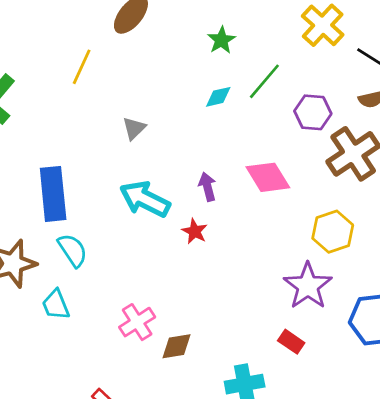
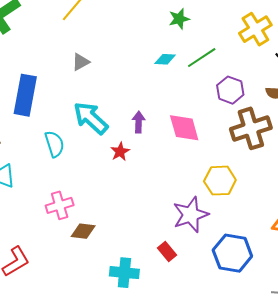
gray triangle: (134, 128) -> (81, 62), moved
cyan semicircle: (73, 250) -> (54, 144), moved

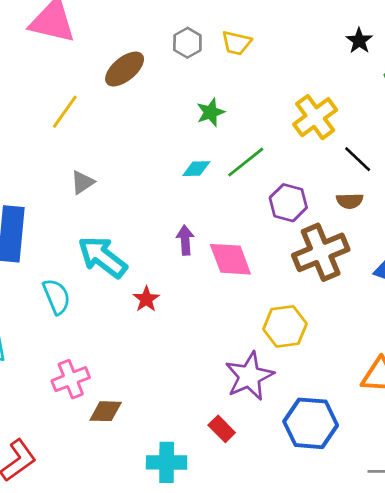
purple arrow: (139, 122) -> (185, 240), moved

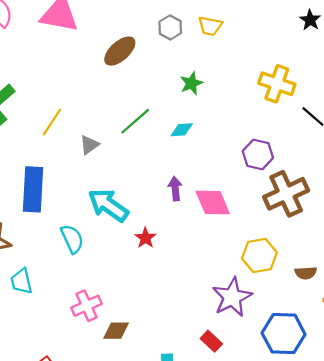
yellow line: (65, 112) -> (52, 122), moved
yellow cross: (315, 117) -> (277, 84), turned -32
green line: (246, 162) -> (135, 121), moved
brown semicircle: (350, 201) -> (306, 273), moved

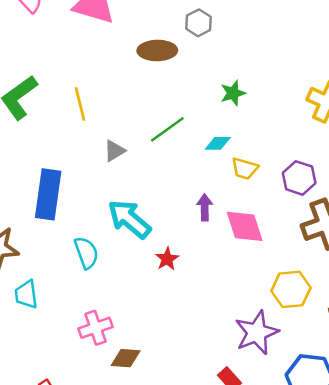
yellow trapezoid: (210, 26) -> (245, 168), moved
gray hexagon: (170, 27) -> (198, 23), moved
brown ellipse: (120, 51) -> (157, 50), turned 36
yellow line: (52, 122) -> (80, 104), moved, turned -52

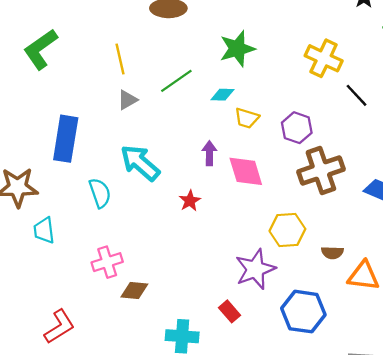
green star: (233, 93) -> (237, 49), size x1.5
yellow line: (80, 104) -> (120, 59), moved
red star: (167, 259) -> (190, 201), moved

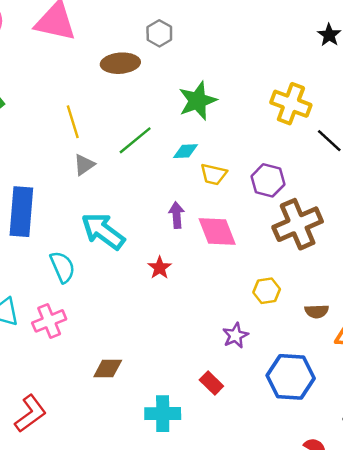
yellow hexagon: (287, 230) -> (267, 291), size x0.7
pink cross: (107, 262) -> (49, 321), moved
purple star: (255, 269) -> (235, 336), size x0.6

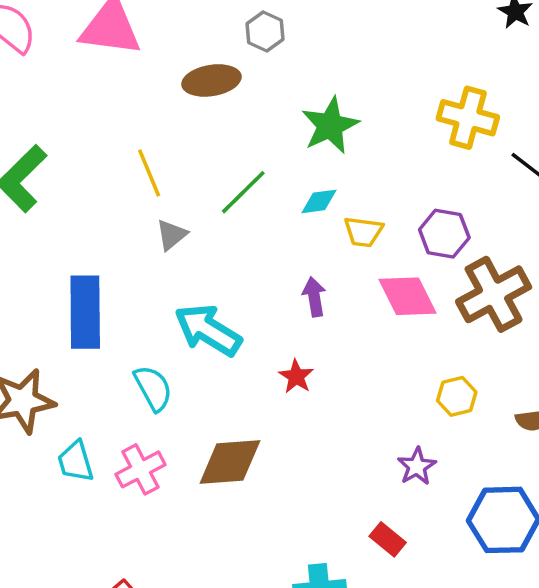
pink diamond: (217, 231) -> (408, 296), moved
brown diamond: (108, 369) -> (230, 462), moved, size x1.5

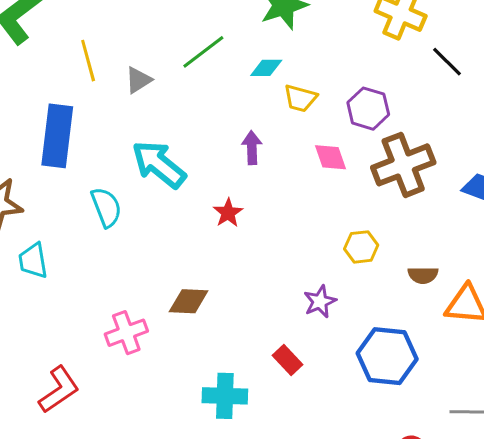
yellow line: (149, 173) -> (88, 61), moved
pink diamond: (408, 296) -> (330, 157), size x0.7
brown diamond: (230, 462) -> (189, 301), moved, size x0.7
pink cross: (141, 469) -> (126, 333), moved

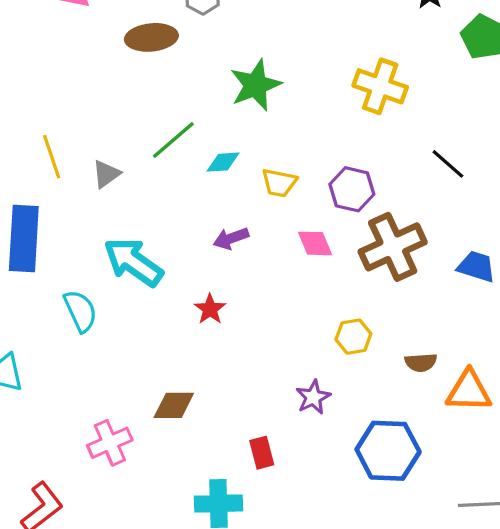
black line: (447, 62) -> (448, 164), moved
cyan diamond: (266, 68) -> (223, 162), moved
purple arrow: (252, 148) -> (231, 238), turned -104
red rectangle: (287, 360) -> (262, 453), moved, turned 32

